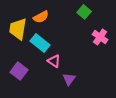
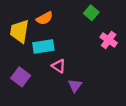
cyan rectangle: (40, 43) -> (43, 46), turned -48

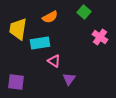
orange semicircle: (45, 18) -> (50, 17), moved
purple square: (21, 77) -> (16, 82), moved, turned -30

